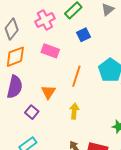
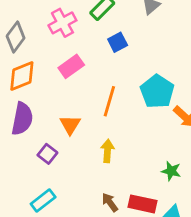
pink rectangle: (50, 51) -> (71, 66), turned -54

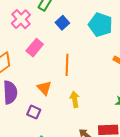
cyan pentagon: (157, 91) -> (101, 25), moved

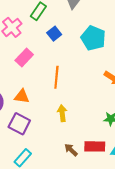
orange triangle: (44, 88) -> (22, 96), moved, turned -42
purple square: (34, 112) -> (19, 124), size x1.5

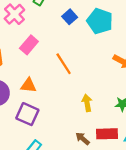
blue square: (54, 34) -> (70, 17), moved
orange line: (56, 77) -> (64, 64), turned -35
yellow arrow: (62, 113) -> (87, 103), moved

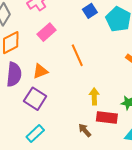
orange triangle: (29, 85) -> (40, 71), turned -35
red rectangle: (107, 134) -> (107, 118), moved

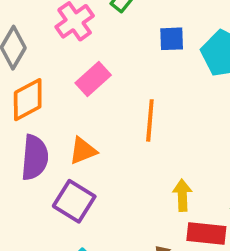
blue square: (90, 11) -> (172, 39), turned 32
orange line: (77, 55) -> (150, 120), turned 30

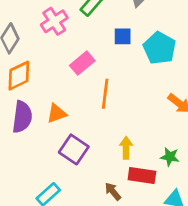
pink rectangle: (93, 79) -> (82, 63), moved
purple square: (74, 201) -> (74, 149), moved

